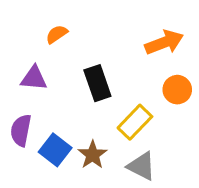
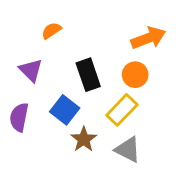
purple triangle: (34, 78) -> (31, 70), turned 40
orange circle: (177, 90) -> (135, 75), moved
blue square: (55, 150) -> (65, 110), moved

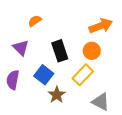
gray triangle: (128, 150) -> (101, 102), moved

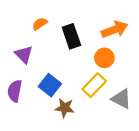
black rectangle: (60, 51) -> (71, 36), moved
brown star: (57, 95) -> (65, 108), turned -30
gray triangle: (101, 102) -> (121, 99), moved

